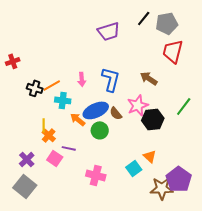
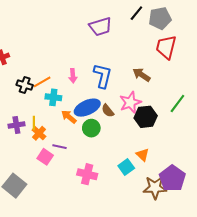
purple cross: (27, 159) -> (16, 125), moved, turned 35

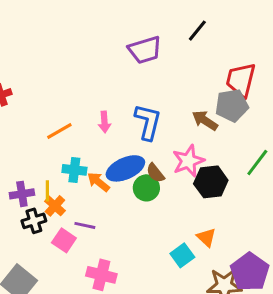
gray pentagon: (160, 18) -> (232, 105), moved
black cross: (25, 85) -> (34, 221), moved, turned -35
cyan cross: (53, 97) -> (74, 170), moved
green circle: (91, 128) -> (146, 188), moved
pink cross: (87, 174) -> (101, 275), moved

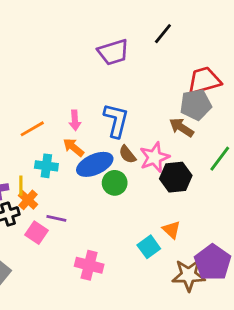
red trapezoid: (241, 80) -> (204, 81), turned 60
brown arrow: (205, 120) -> (181, 127), moved
brown semicircle: (155, 173) -> (127, 154), moved
orange arrow: (98, 182) -> (73, 147), moved
pink cross: (101, 275) -> (89, 265), moved

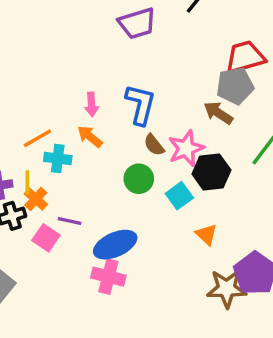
orange line: (32, 129) -> (37, 138), moved
blue ellipse: (95, 164) -> (115, 245), moved
cyan square: (149, 247) -> (179, 196), moved

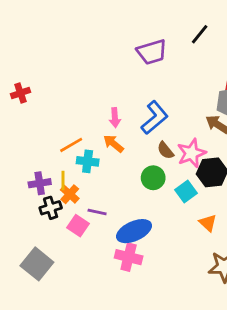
blue L-shape: (140, 104) -> (155, 118), turned 36

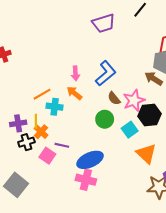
orange triangle: (208, 223) -> (146, 154), size x1.5

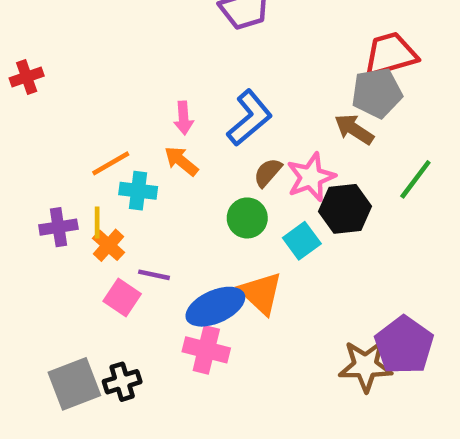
brown semicircle: (114, 98) -> (268, 172), turned 80
black cross: (26, 142) -> (122, 382), moved
orange triangle: (146, 154) -> (261, 293), moved
gray square: (16, 185) -> (74, 384), moved, turned 30

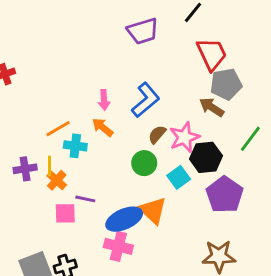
red trapezoid: (390, 54) -> (212, 54), moved, turned 81
pink square: (122, 298) -> (65, 213), turned -35
purple pentagon: (404, 345) -> (225, 195), moved

